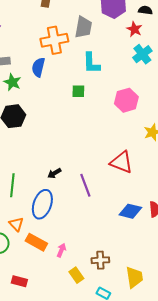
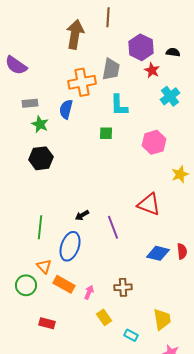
red star: (134, 29) -> (152, 70), moved
brown cross: (100, 260) -> (123, 287), moved

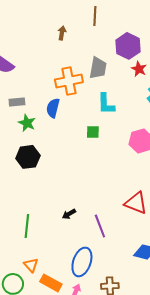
brown arrow: (75, 34) -> (62, 33), size x0.5
blue ellipse: (70, 246) -> (82, 262), moved

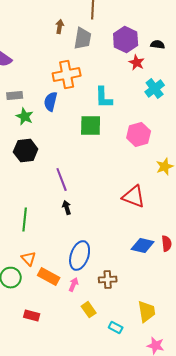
gray trapezoid: (98, 68) -> (83, 39), moved
green square: (93, 132) -> (91, 126), size x1.6
black arrow: (69, 214) -> (67, 208), turned 104
purple line: (100, 226) -> (62, 180), moved

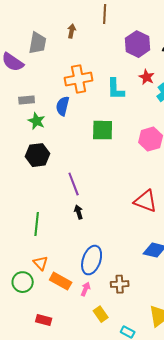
gray trapezoid: (83, 39) -> (38, 43), moved
red star: (137, 63) -> (147, 77), moved
cyan L-shape: (104, 98) -> (116, 89), moved

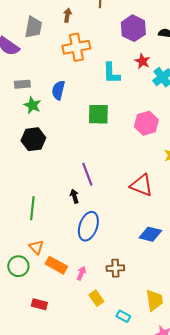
orange cross: (79, 79) -> (76, 47), moved
purple line: (74, 184) -> (87, 174), moved
blue ellipse: (92, 260) -> (88, 226), moved

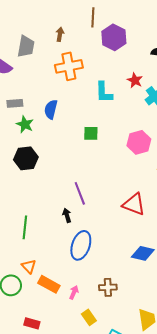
purple hexagon: (133, 28) -> (114, 37), moved
green square: (98, 114) -> (91, 133), size x0.7

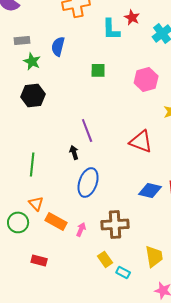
red star: (135, 80) -> (132, 17), moved
brown cross: (108, 287) -> (115, 224), size x1.5
yellow rectangle: (89, 317) -> (105, 259), moved

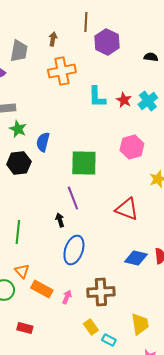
red star: (132, 17) -> (124, 100), moved
blue semicircle: (58, 46) -> (43, 142), moved
green square: (98, 70) -> (84, 163), moved, size x1.8

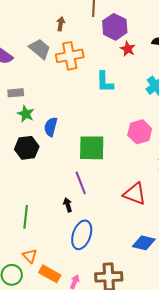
gray trapezoid: (19, 51) -> (40, 49), moved, turned -60
red star: (124, 100) -> (128, 49), moved

